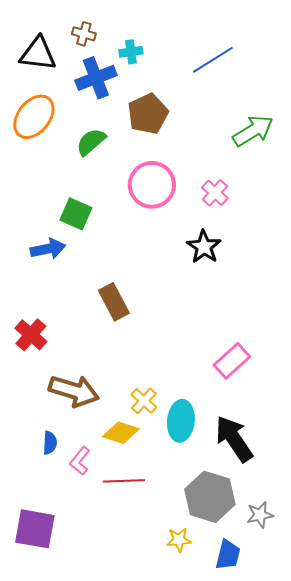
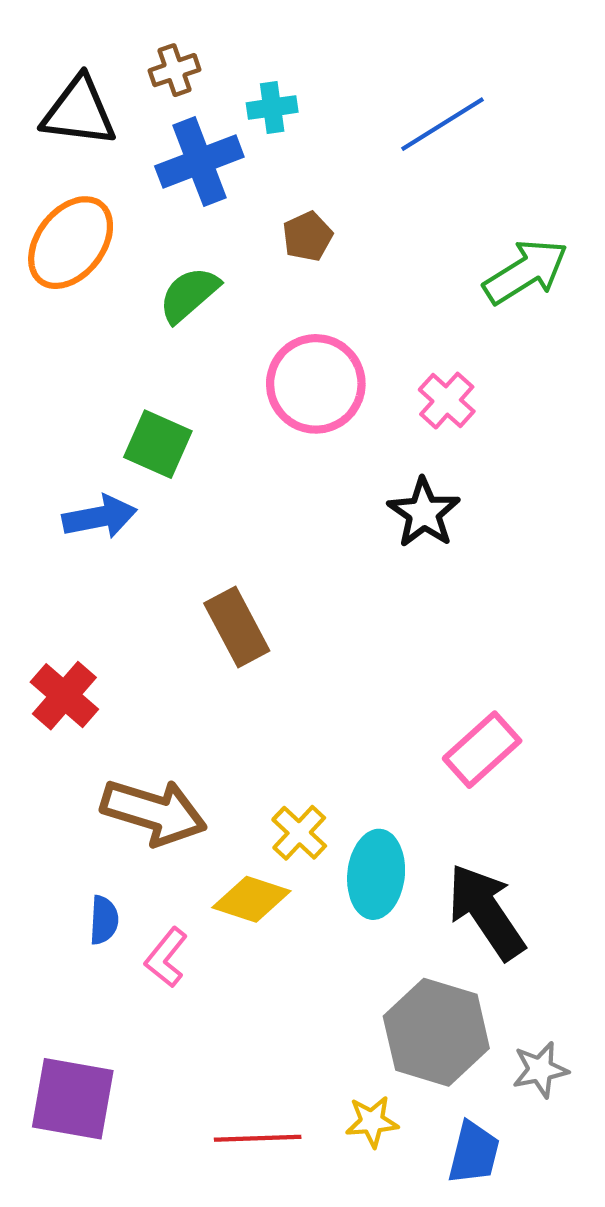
brown cross: (84, 34) -> (174, 70), turned -35
brown pentagon: (148, 114) -> (307, 236), size x0.6
red line: (124, 481) -> (258, 1138), moved

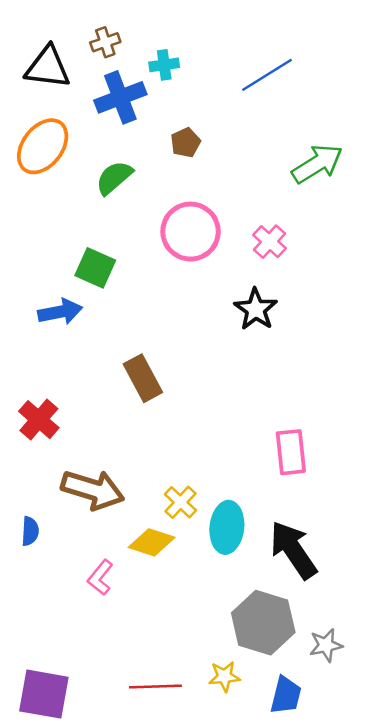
pink rectangle: (482, 750) -> (291, 452), turned -54
blue semicircle: (104, 920) -> (30, 531), moved
purple square: (73, 1099) -> (44, 694), moved

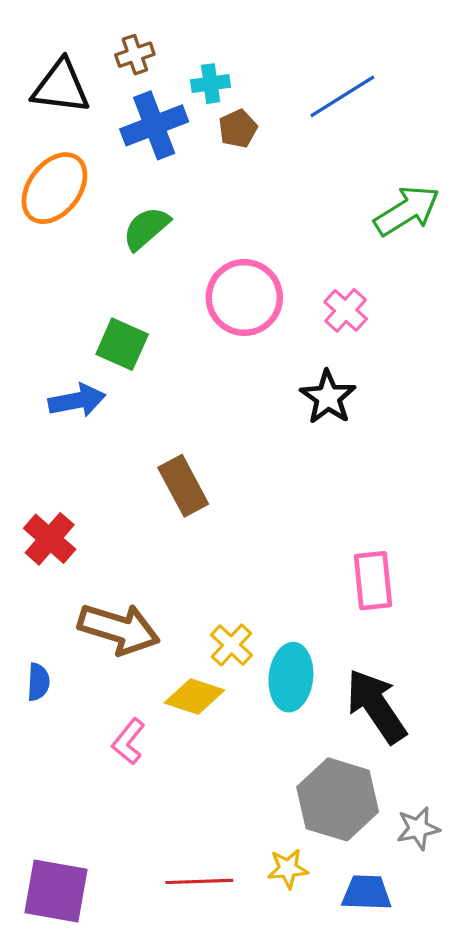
brown pentagon: (186, 143) -> (238, 129), moved
blue trapezoid: (286, 695) -> (367, 893), turned -102

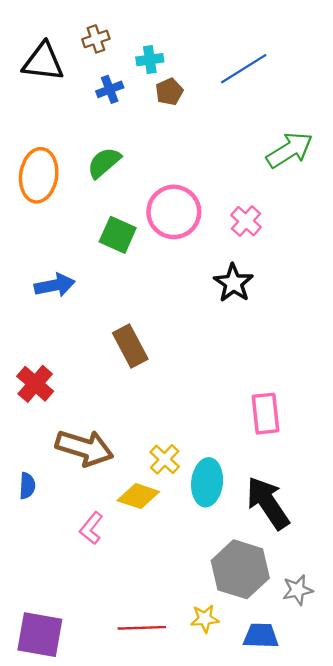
blue cross: (154, 125) -> (110, 89), size x0.6
orange ellipse: (54, 188) -> (39, 175), moved, turned -30
green square: (122, 344) -> (118, 235), moved

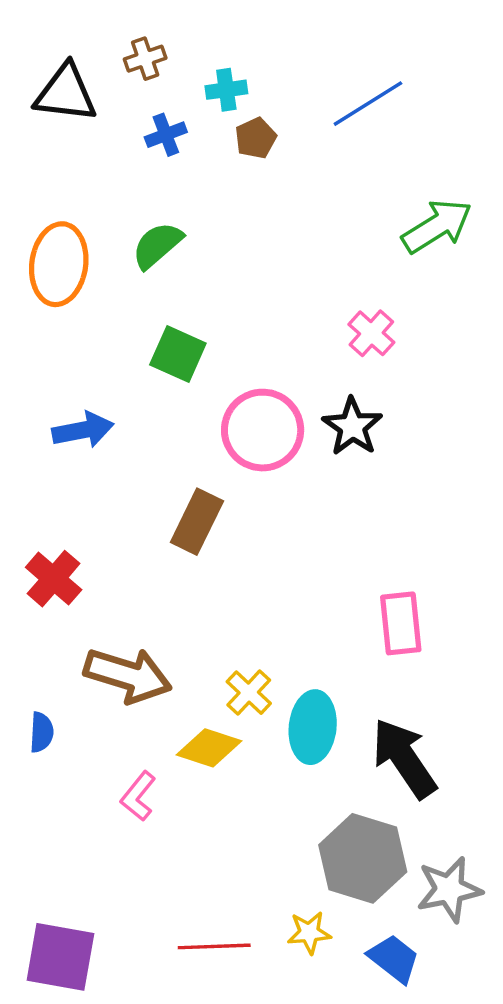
pink circle: (174, 212) -> (263, 430), moved
brown rectangle: (130, 346) -> (197, 522), turned 54
gray star: (298, 590) -> (449, 889), size x1.4
blue trapezoid: (261, 636) -> (394, 959), turned 36

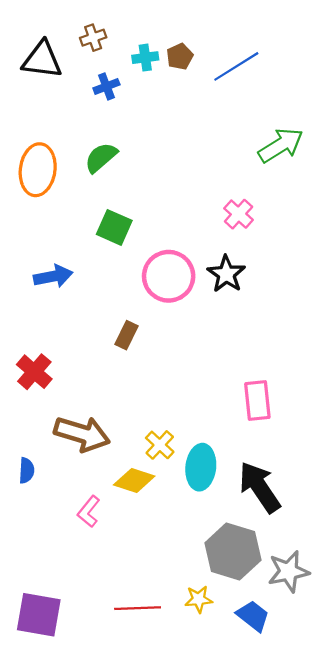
brown pentagon: (256, 138) -> (180, 56), moved
brown rectangle: (197, 522) -> (126, 335), size x0.7

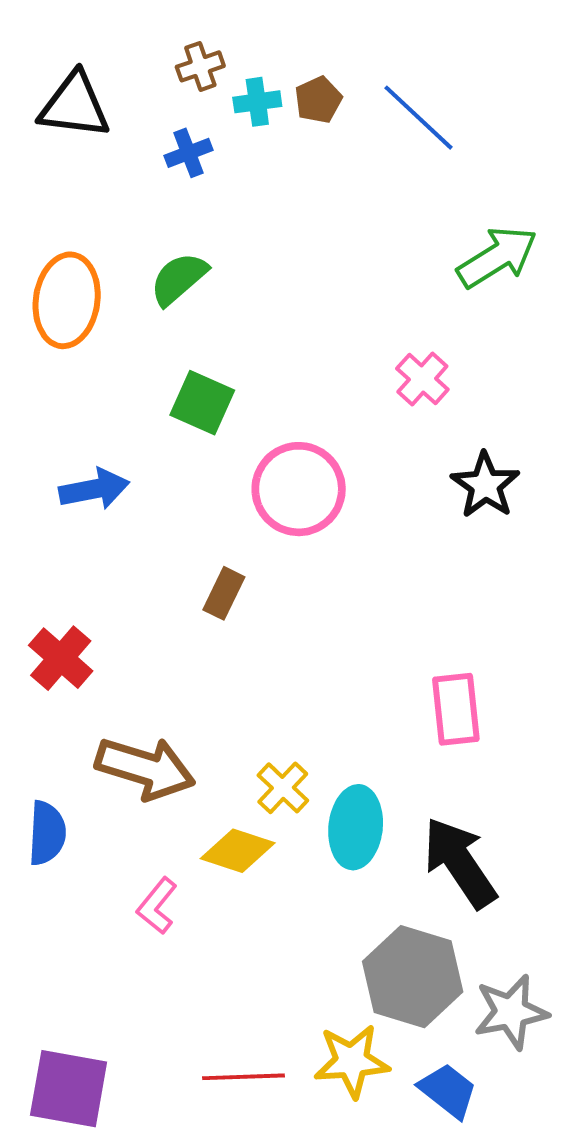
brown cross: (93, 38) -> (200, 66), moved
blue line: (236, 66) -> (418, 118), turned 75
black star: (226, 274) -> (485, 485), moved
blue semicircle: (27, 470) -> (47, 833), size x1.4
yellow star: (199, 599) -> (352, 1061), size x1.5

